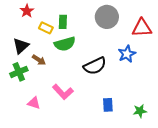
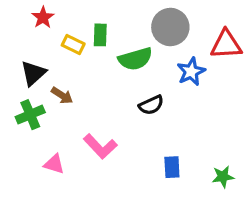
green semicircle: (65, 44) -> (135, 59), moved
blue star: (127, 54) -> (191, 72), moved
black semicircle: (95, 66) -> (151, 105), size x0.7

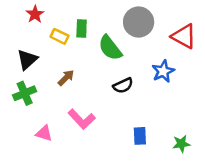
red triangle: (226, 45) -> (184, 36), turned 32
green semicircle: (135, 59) -> (110, 48), turned 68
blue star: (191, 72) -> (163, 71), moved
brown arrow: (62, 95) -> (66, 78), moved, turned -78

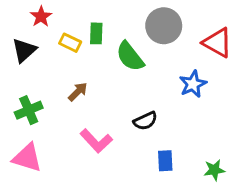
black triangle: (27, 60) -> (24, 50), moved
black semicircle: (123, 85) -> (145, 121), moved
pink triangle: (44, 133) -> (27, 158), moved, size x1.5

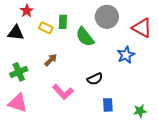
black triangle: (24, 50) -> (16, 33), turned 48

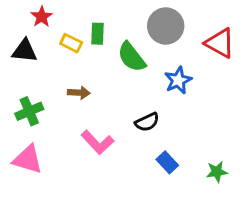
blue star: (126, 55) -> (178, 80), moved
brown arrow: (51, 60) -> (79, 93), turned 48
blue rectangle: (108, 105) -> (167, 162), turned -40

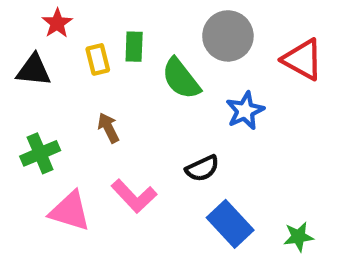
yellow rectangle: (71, 43) -> (98, 59), turned 50
brown arrow: (79, 93) -> (108, 128), turned -120
pink triangle: (28, 159) -> (70, 211), moved
blue rectangle: (167, 162) -> (230, 224), size x1.5

